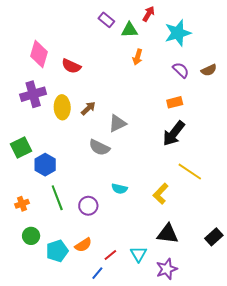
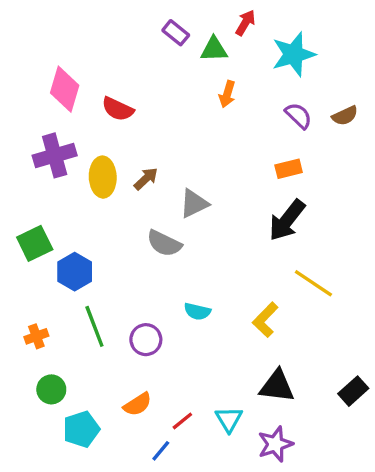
cyan pentagon: (57, 251) -> (81, 429), moved

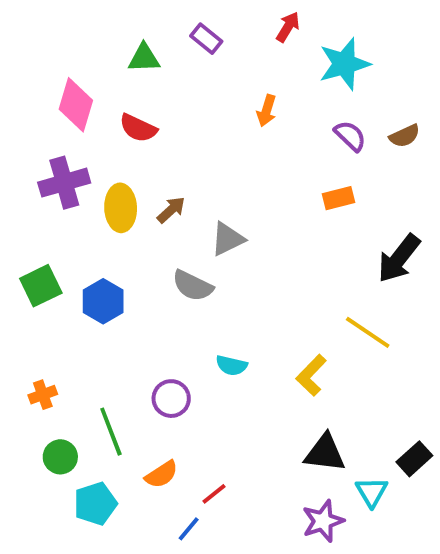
green triangle: (214, 49) -> (144, 58), moved
black arrow: (287, 220) -> (399, 258), moved
blue hexagon: (75, 272) -> (103, 301), moved
green line: (94, 326) -> (111, 432), moved
cyan triangle: (229, 419) -> (372, 492), moved

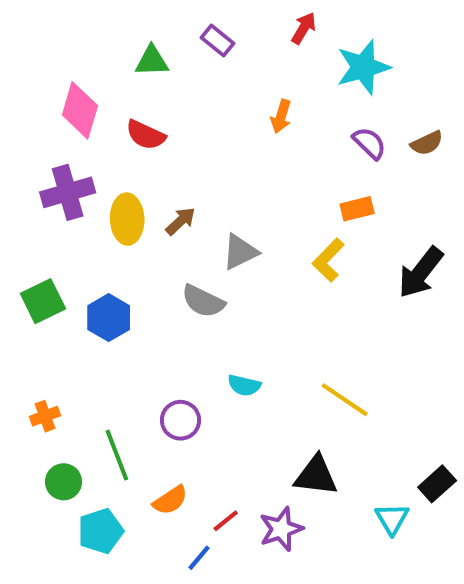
yellow line: (368, 332) -> (345, 400), moved
yellow L-shape: (311, 375) -> (328, 260), moved
black triangle: (325, 453) -> (316, 476), moved
purple star: (323, 521) -> (281, 529), moved

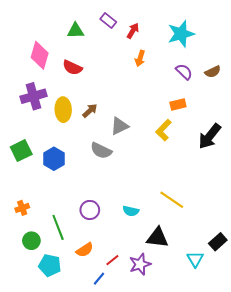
red arrow: (304, 28) -> (133, 31), moved
cyan semicircle: (244, 385) -> (131, 211), moved
cyan pentagon: (100, 531) -> (50, 265), turned 30

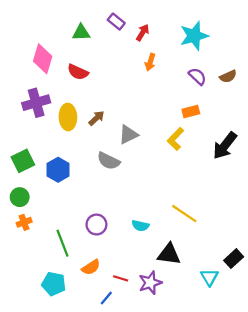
green circle: (31, 241) -> (20, 197), moved
red line: (112, 260) -> (121, 278), turned 56

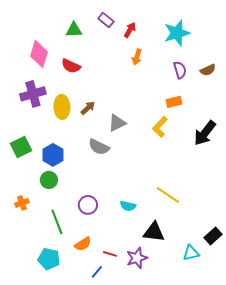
purple semicircle: (197, 76) -> (180, 70), turned 30
green circle: (20, 197) -> (49, 180), moved
cyan triangle: (209, 277) -> (191, 253), turned 48

